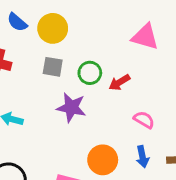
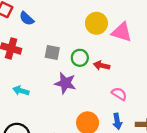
yellow circle: (53, 28) -> (96, 23), moved
red arrow: (119, 82) -> (102, 66), turned 42

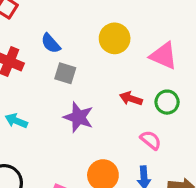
blue semicircle: (27, 19) -> (51, 43), moved
yellow circle: (96, 23) -> (115, 38), moved
green circle: (80, 58) -> (167, 102), moved

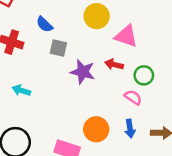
pink triangle: (164, 56) -> (126, 36), moved
green circle: (167, 102) -> (144, 75), moved
purple star: (78, 117) -> (83, 72), moved

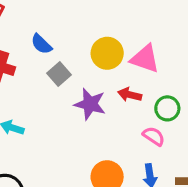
yellow circle: (97, 16) -> (107, 53), moved
gray square: (58, 48) -> (59, 74), turned 36

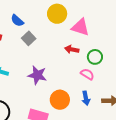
yellow circle: (107, 53) -> (57, 14), moved
purple star: (90, 104) -> (37, 75), moved

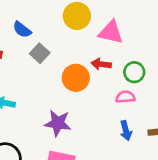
pink semicircle: (87, 74) -> (125, 97), turned -32
purple star: (37, 75) -> (58, 123), moved
orange circle: (60, 100) -> (76, 78), moved

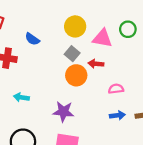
gray square: (40, 53) -> (72, 54), moved
green circle: (134, 72) -> (128, 29), moved
blue arrow: (126, 131) -> (117, 115), turned -80

